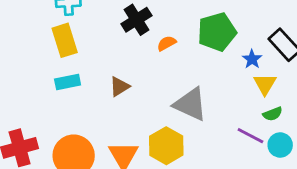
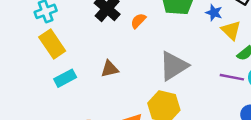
brown triangle: (119, 87) -> (110, 69), turned 36
gray triangle: (190, 104) -> (174, 66), turned -40

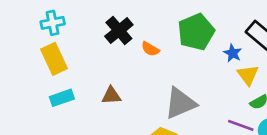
orange semicircle: (138, 21) -> (150, 49), turned -112

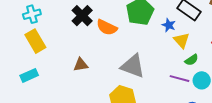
orange semicircle: (150, 49) -> (107, 27), size x1.5
cyan rectangle: (62, 98) -> (29, 75), moved
gray triangle: (180, 103) -> (133, 66), turned 48

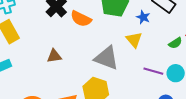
yellow triangle: (182, 40) -> (134, 40), moved
green semicircle: (192, 60) -> (175, 43), moved

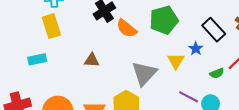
blue star: (143, 17) -> (196, 49), moved
gray triangle: (107, 58) -> (144, 73), turned 40

